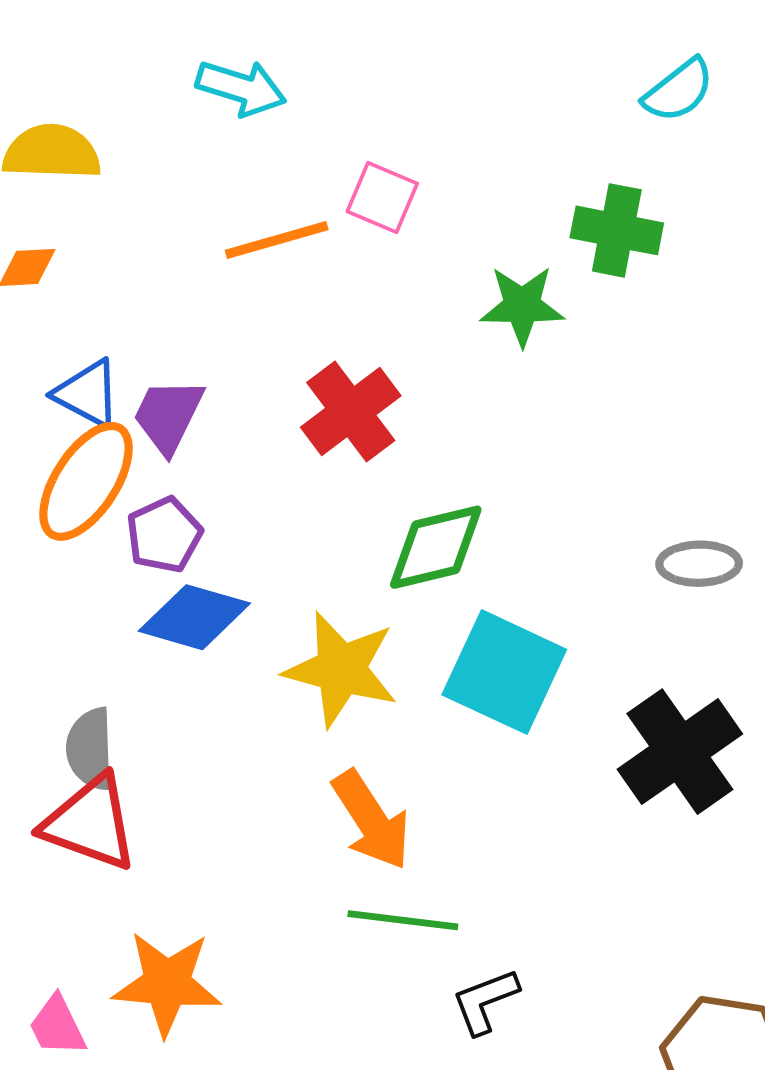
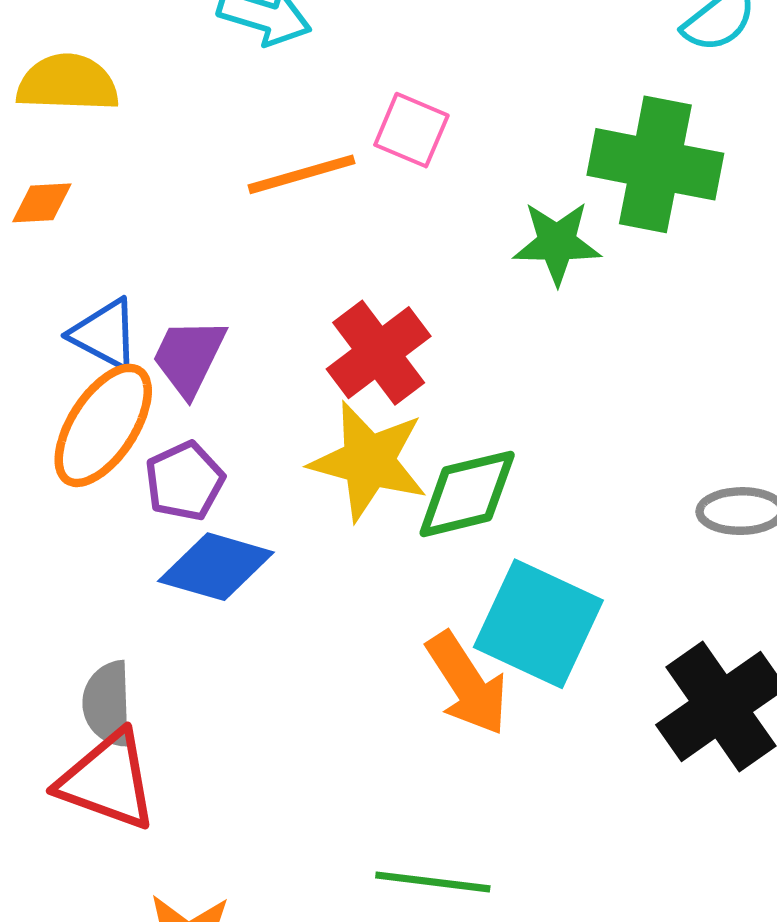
green cross: (617, 230) -> (655, 164), size x1.4
yellow star: (341, 669) -> (369, 461), moved
orange arrow: (371, 820) -> (467, 684), moved

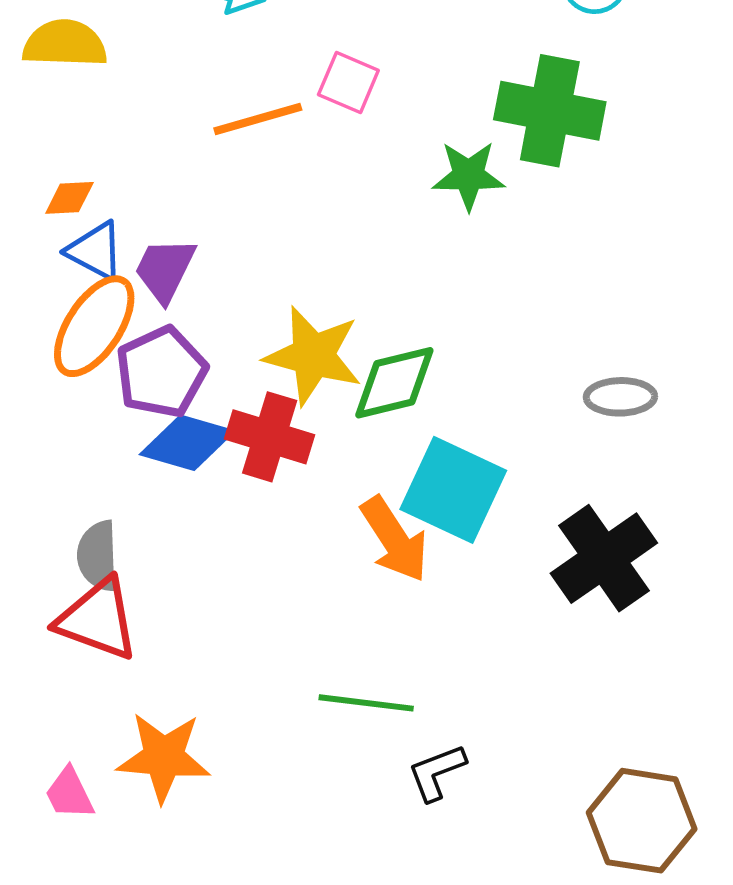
orange diamond: (42, 203) -> (69, 198), moved
red cross: (379, 353) -> (270, 437), moved, turned -36
purple pentagon: (185, 481) -> (161, 372), size x1.4

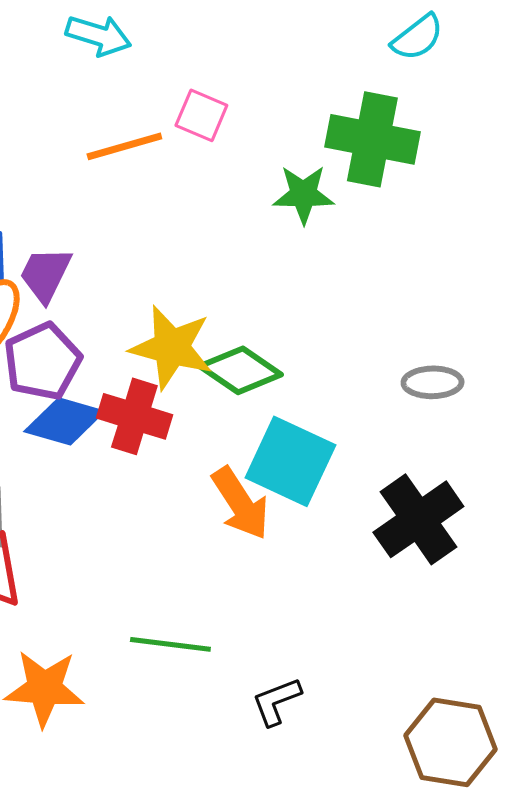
green diamond: (394, 383) -> (240, 370), turned 48
green line: (366, 703) -> (170, 644), moved

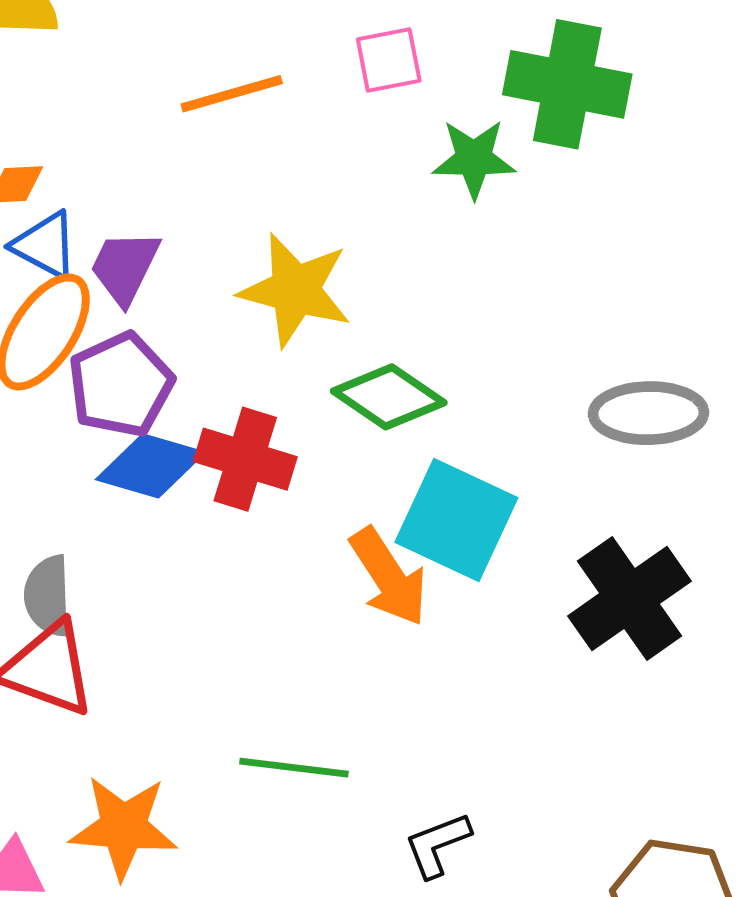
pink square: (201, 115) -> (389, 60), moved, turned -34
yellow star: (171, 347) -> (295, 290), moved
gray ellipse: (432, 382) -> (648, 413), size x1.4

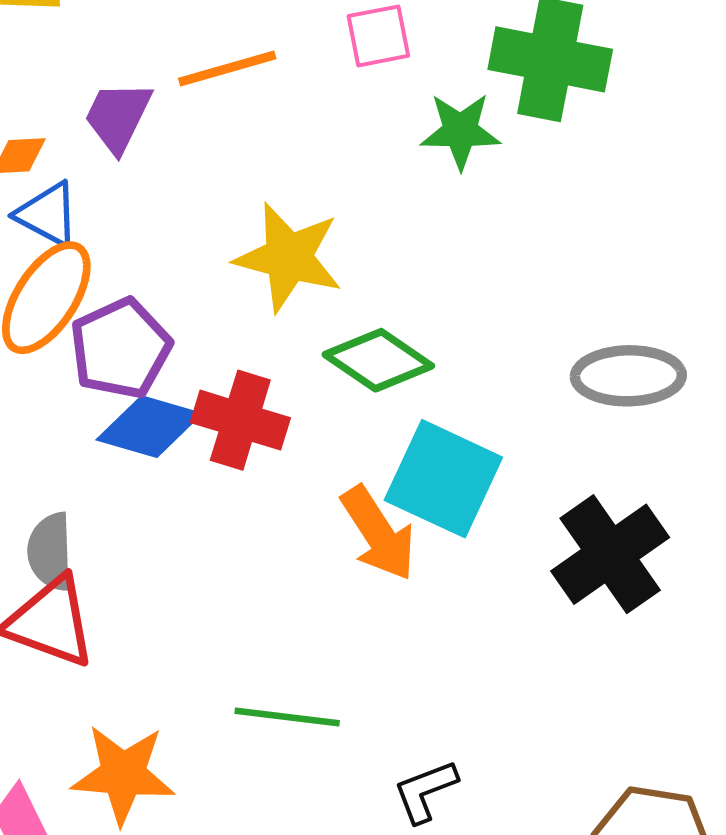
purple trapezoid: (125, 267) -> (118, 117), moved

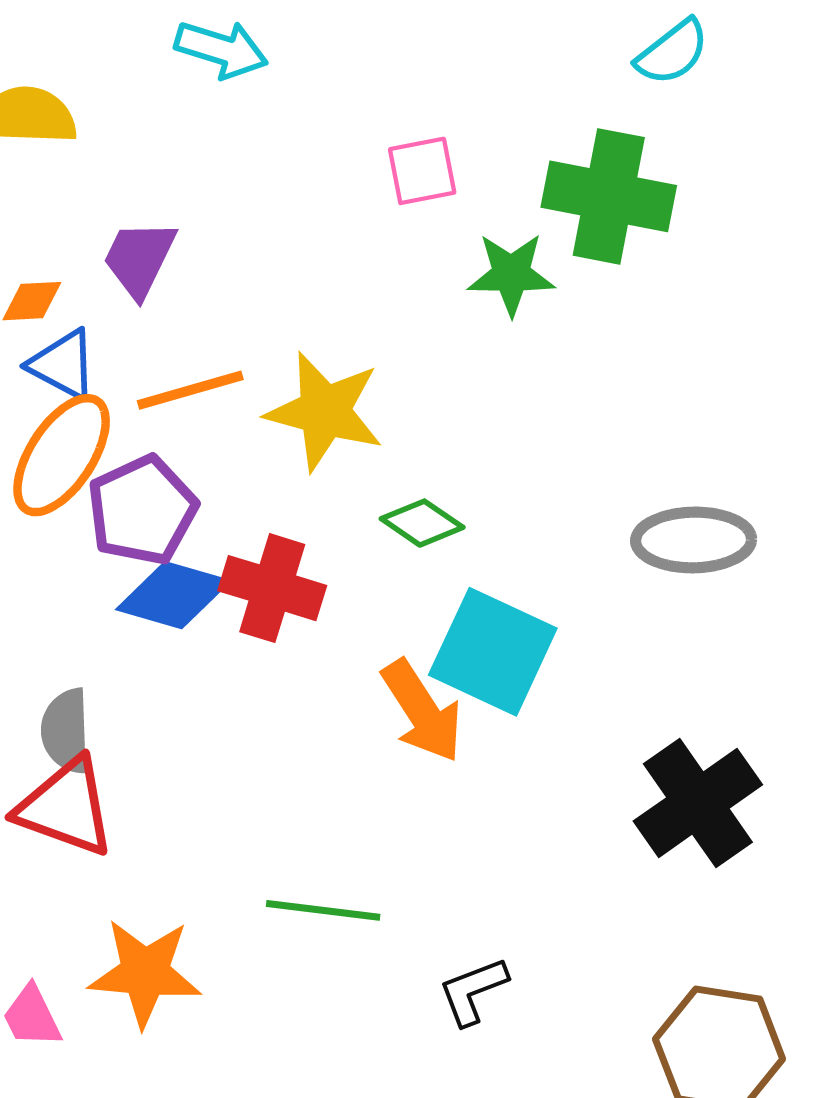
orange line: (227, 68) -> (190, 390), moved
green diamond: (378, 360) -> (422, 523), size x0.7
black cross: (610, 554) -> (698, 803), moved

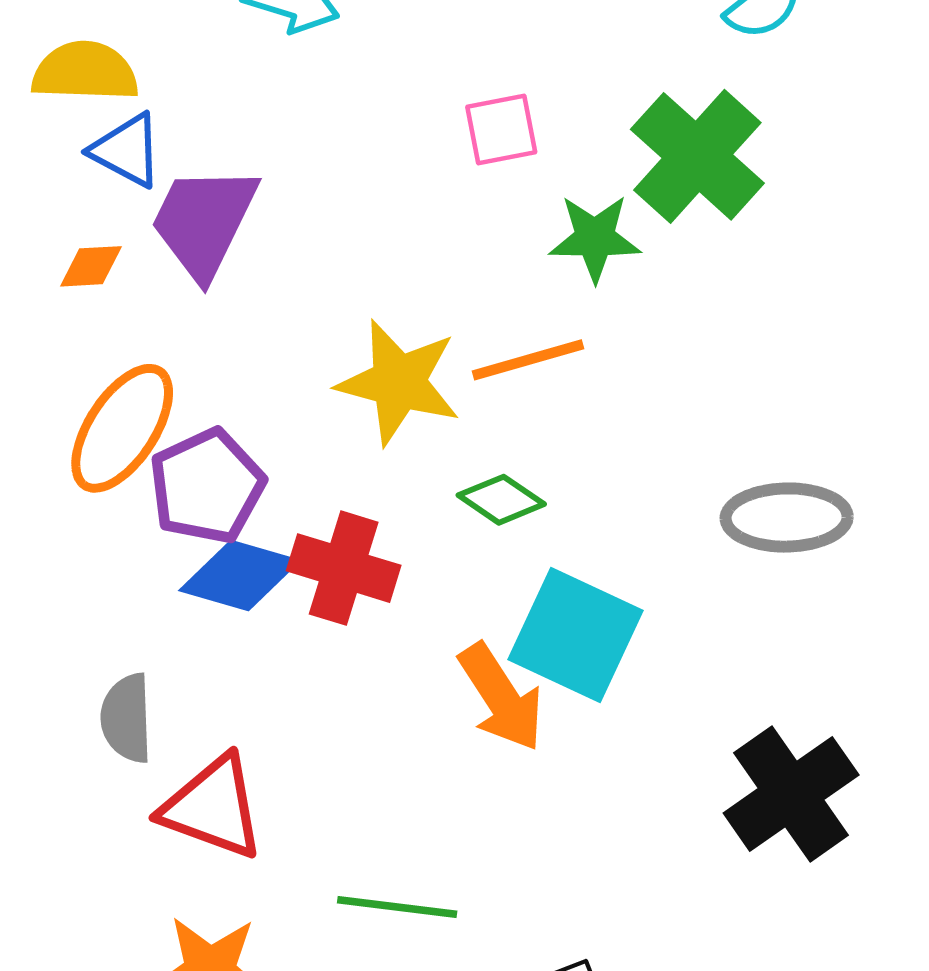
green cross: (609, 196) -> (697, 156), turned 31
purple trapezoid: (139, 259) -> (204, 222), size x1.4
blue triangle: (63, 365) -> (127, 150), moved
orange line: (190, 390) -> (528, 360), moved
red triangle: (66, 807) -> (213, 807), moved

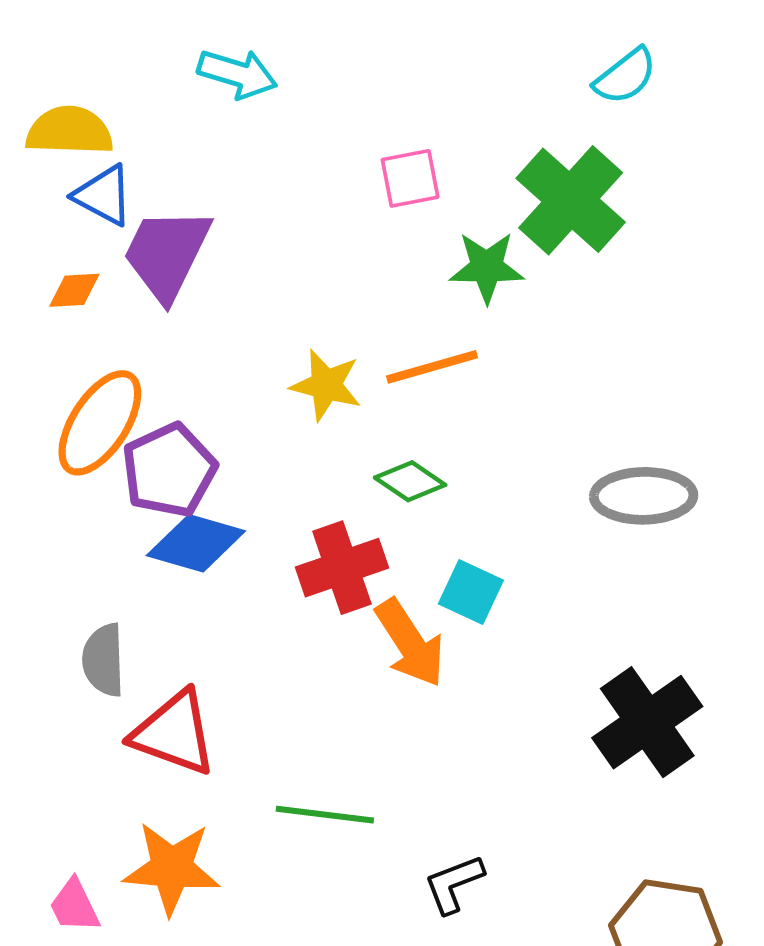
yellow star: (399, 382) -> (326, 385), size x0.7
red cross: (344, 568) -> (342, 568), moved, turned -36
cyan square: (576, 635) -> (471, 592), size x0.6

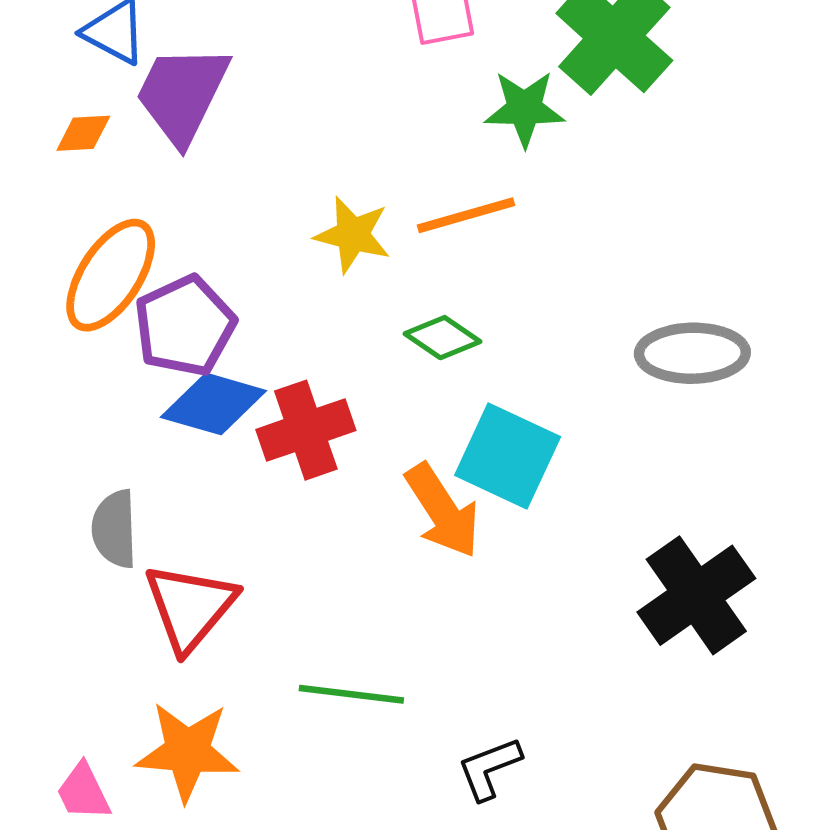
red cross: (342, 568) -> (306, 430), moved
cyan square: (471, 592) -> (508, 456), size x1.5
red triangle: (174, 733) -> (190, 607), turned 50

